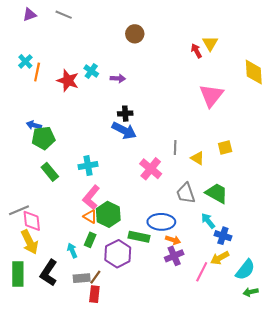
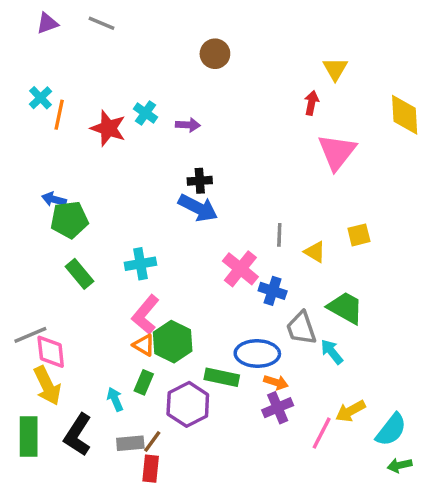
red arrow: (196, 51) -> (311, 103), moved, turned 40
gray trapezoid: (186, 193) -> (301, 328), moved
blue cross: (223, 236) -> (273, 291), moved

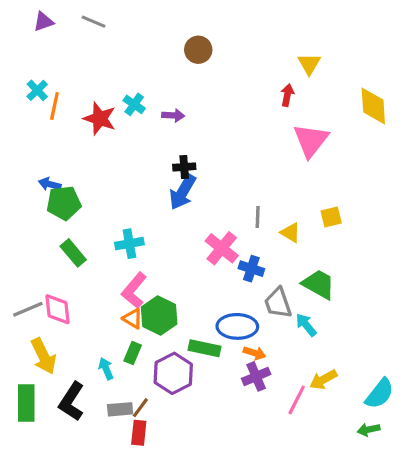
blue arrow: (198, 208) -> (183, 192), turned 93
pink diamond: (51, 352) -> (58, 309), moved
cyan semicircle: (391, 430) -> (380, 394), moved

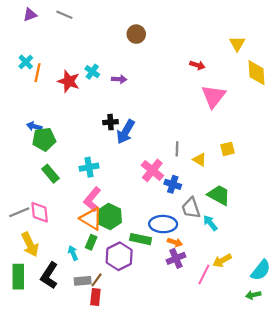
yellow triangle: (309, 64) -> (237, 44), moved
red arrow: (287, 95) -> (197, 65), turned 96
black cross: (184, 167) -> (110, 122), moved
orange triangle: (133, 319) -> (91, 219), size x1.6

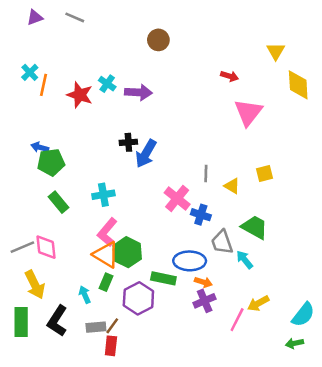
purple arrow: (119, 79) -> (138, 92), size x1.5

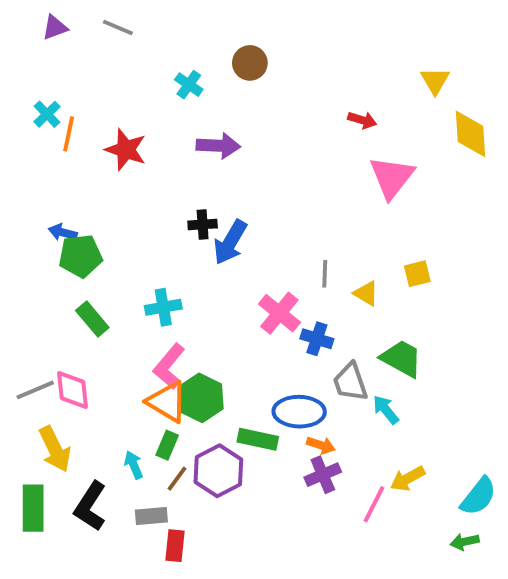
cyan cross: (107, 84) -> (189, 85), moved
brown line: (112, 326) -> (177, 479), moved

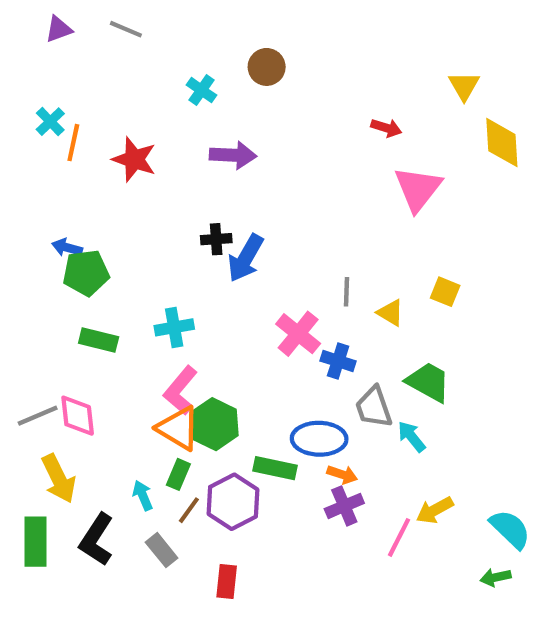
yellow square: (417, 274) -> (445, 292), turned 36
green rectangle: (92, 319) -> (99, 340), turned -36
cyan semicircle: (478, 496) -> (510, 529), turned -84
gray rectangle: (151, 516) -> (162, 550), turned 56
red rectangle: (175, 546) -> (227, 582), moved

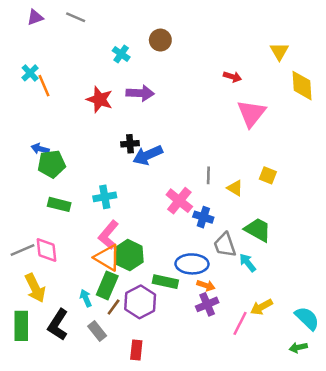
orange line: (73, 143) -> (44, 86), turned -35
red star: (134, 159) -> (100, 99), moved
blue arrow: (246, 258) -> (148, 155), turned 36
green rectangle: (178, 474) -> (107, 285), size x1.5

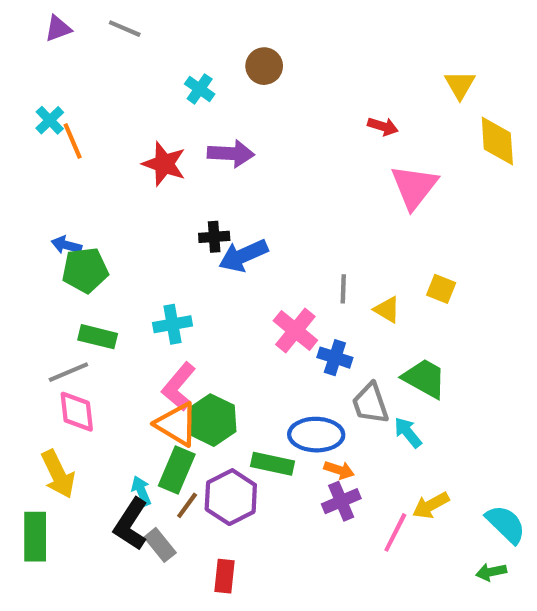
gray line: (22, 250) -> (68, 372), moved
black L-shape: (58, 325) -> (131, 524), moved

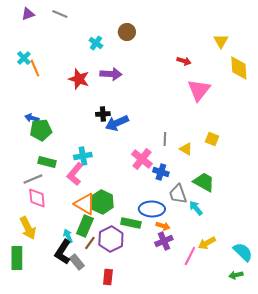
pink L-shape: (179, 387) -> (75, 174), moved

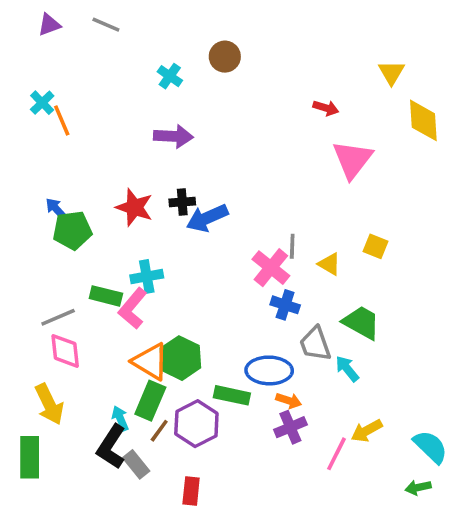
purple arrow: (111, 74) -> (173, 136), moved
red star: (79, 79) -> (134, 207), moved
blue arrow: (32, 118) -> (56, 209), turned 32
pink cross: (142, 159) -> (271, 268), moved
green rectangle: (47, 162) -> (106, 296), moved

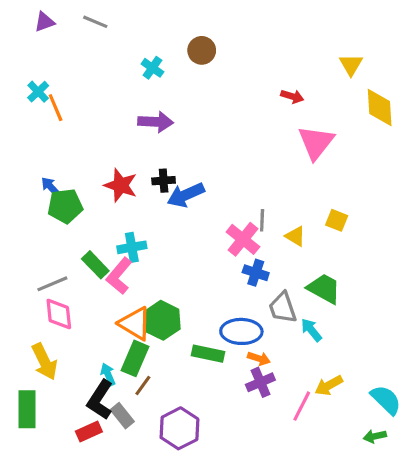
green rectangle: (106, 296) -> (95, 265), turned 32
purple hexagon: (196, 424) -> (179, 428), moved
red rectangle: (191, 491) -> (89, 432), moved, turned 60

